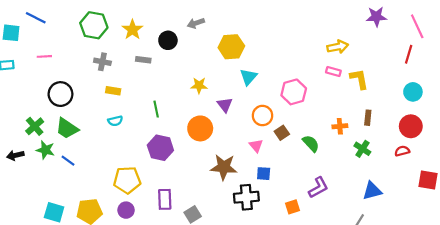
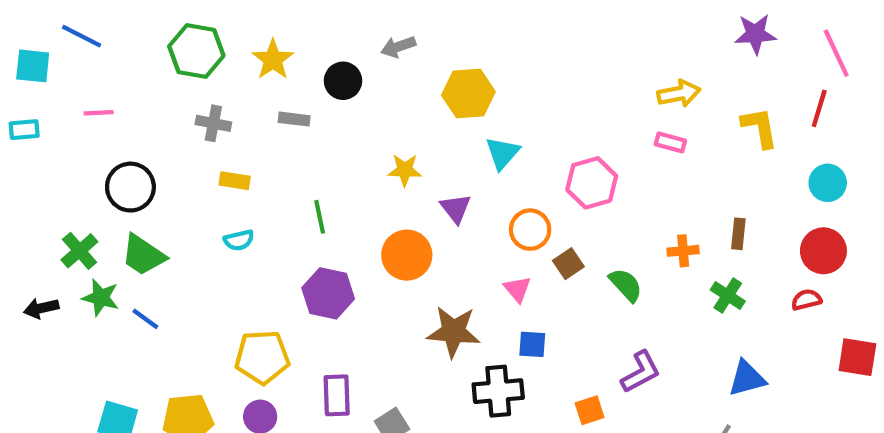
yellow L-shape: (359, 79) -> (760, 128), moved

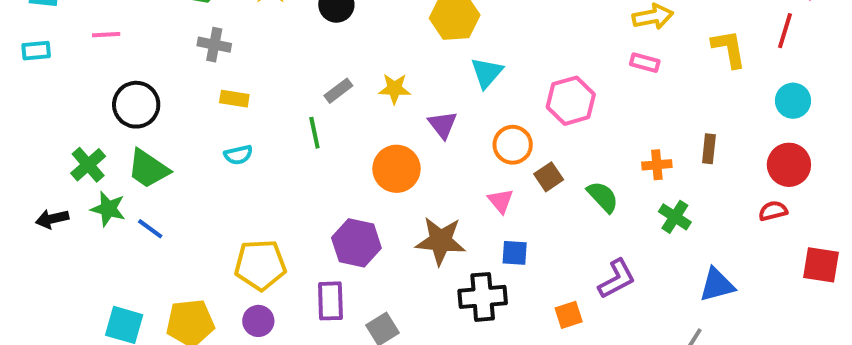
gray rectangle: (294, 119) -> (338, 91), moved, turned -44
purple hexagon: (328, 293) -> (356, 243), moved
green cross: (728, 295) -> (675, 217), moved

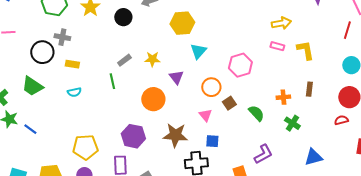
yellow L-shape: (729, 49) -> (305, 50), moved
black circle: (136, 105) -> (42, 52), moved
green trapezoid: (148, 169) -> (32, 86), moved

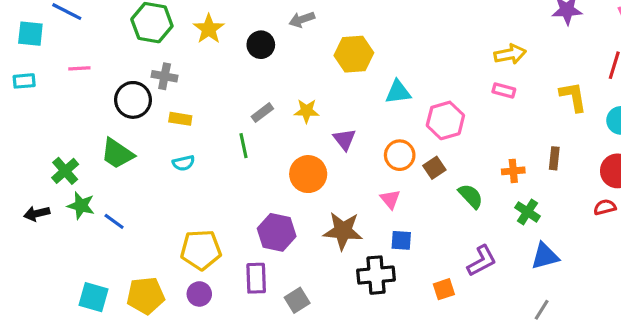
yellow L-shape: (305, 50) -> (573, 97), moved
cyan triangle: (198, 51) -> (398, 92), moved, turned 42
brown square: (229, 103) -> (434, 168), moved
blue triangle: (313, 157) -> (545, 256), moved

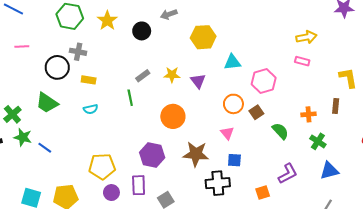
yellow L-shape: (573, 97) -> (348, 78), moved
purple triangle: (344, 139) -> (198, 81), moved
purple circle: (199, 294) -> (111, 193), moved

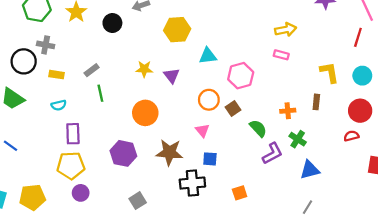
gray rectangle: (143, 76) -> (92, 70), moved
purple L-shape: (288, 174) -> (272, 153), moved
purple rectangle: (139, 185) -> (73, 134), moved

